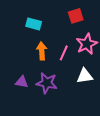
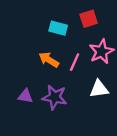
cyan rectangle: (34, 24) -> (58, 28), moved
orange arrow: (42, 51) -> (49, 60), turned -54

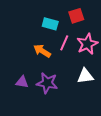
pink line: (75, 62) -> (64, 43), moved

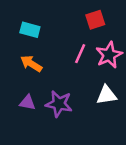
cyan rectangle: (50, 24) -> (30, 30), moved
orange arrow: (42, 51) -> (31, 64), moved

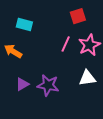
orange arrow: (31, 64) -> (13, 51), moved
purple triangle: (27, 103) -> (22, 84), turned -40

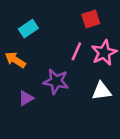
cyan rectangle: (24, 24) -> (28, 29), turned -49
purple star: (48, 85) -> (56, 81), moved

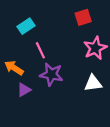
pink line: (76, 51) -> (40, 50), moved, turned -49
orange arrow: (15, 60) -> (14, 68), moved

